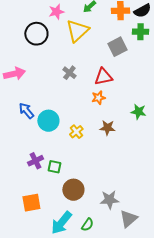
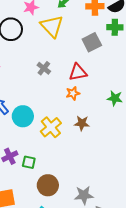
yellow triangle: (77, 31) -> (52, 26), turned -30
green star: (138, 112) -> (115, 98), moved
yellow cross: (76, 132) -> (51, 127), size x1.5

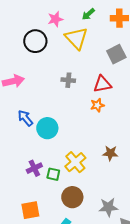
gray cross: (44, 68) -> (68, 80), turned -32
brown star: (82, 123) -> (110, 153), moved
yellow cross: (51, 127) -> (75, 162), moved

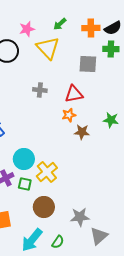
gray square: (116, 54) -> (88, 64), turned 30
cyan circle: (47, 128) -> (24, 159), moved
brown star: (110, 153) -> (82, 132), moved

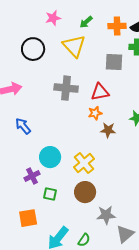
pink star: (27, 29) -> (53, 18), moved
gray cross: (40, 90) -> (66, 88), size x1.6
yellow cross: (47, 172) -> (84, 163), moved
green square: (25, 184) -> (50, 194), moved
brown circle: (44, 207) -> (85, 192), moved

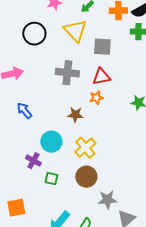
gray square: (114, 62) -> (102, 47), moved
brown star: (108, 130) -> (75, 115), moved
purple cross: (32, 176) -> (33, 161), turned -35
orange square: (28, 218) -> (16, 208), moved

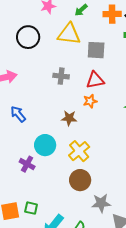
yellow triangle: (75, 31) -> (69, 34), turned -40
gray cross: (67, 73) -> (61, 76), size x0.7
green square: (51, 179) -> (31, 208), moved

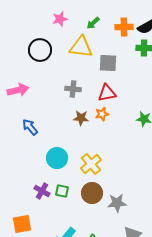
brown star: (69, 118) -> (81, 118), moved
purple cross: (27, 164) -> (42, 191), moved
gray star: (101, 203) -> (117, 203), moved
green square: (31, 208) -> (62, 191), moved

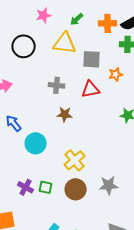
orange star: (102, 114) -> (116, 74), moved
cyan circle: (57, 158) -> (36, 143), moved
gray star: (117, 203) -> (109, 185), moved

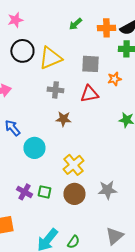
pink star: (44, 15) -> (15, 20), moved
yellow triangle: (65, 43) -> (50, 58), moved, turned -30

